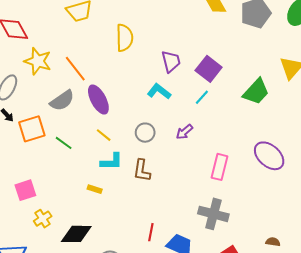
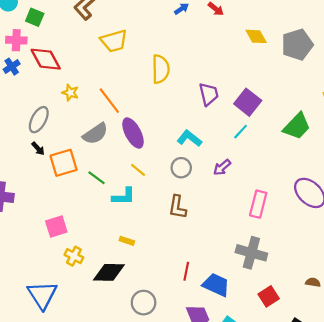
yellow star: (38, 61) -> (70, 93), size x0.6
cyan L-shape: (159, 91) -> (189, 138), moved
cyan L-shape: (112, 162) -> (124, 197), moved
yellow rectangle: (95, 189) -> (127, 241), moved
yellow cross: (43, 219) -> (74, 256), turned -30

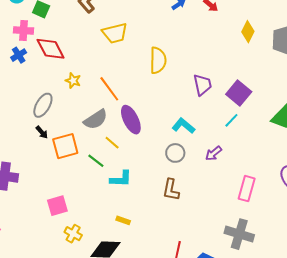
yellow diamond: (256, 36) -> (248, 32), turned 55
yellow line: (138, 170) -> (112, 143), moved

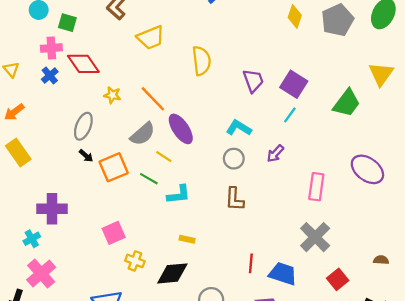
gray cross: (239, 234) -> (315, 237), turned 36

